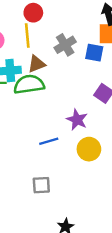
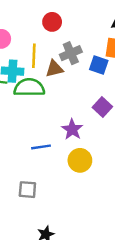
red circle: (33, 13) -> (52, 22), moved
yellow line: (27, 35) -> (34, 56), moved
brown triangle: (37, 64) -> (54, 69), moved

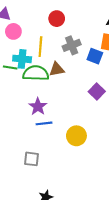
brown triangle: (54, 69) -> (57, 69), moved
purple star: (72, 129) -> (38, 107), moved

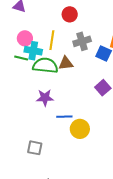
pink circle: (13, 31) -> (25, 38), moved
purple star: (38, 107) -> (45, 98), turned 30
blue line: (44, 123) -> (64, 117), moved

